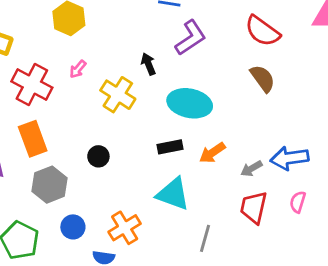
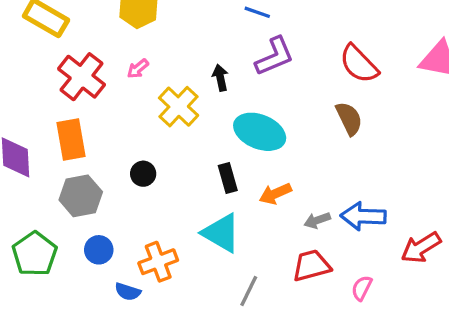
black rectangle: (170, 147) -> (228, 178), turned 75
pink semicircle: (298, 202) -> (362, 288), moved
red trapezoid: (254, 207) -> (311, 266), turned 52

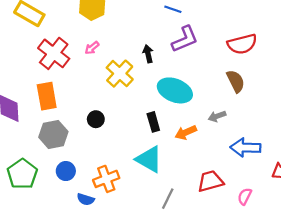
red semicircle: (359, 64) -> (242, 44), turned -60
gray arrow: (317, 220) -> (217, 116), moved

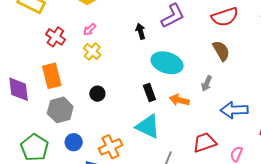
red cross: (54, 53) -> (55, 37), size x0.7
yellow cross: (120, 74) -> (92, 51), moved, size x0.7
gray arrow: (217, 116) -> (207, 83), turned -42
orange arrow: (186, 132) -> (179, 100), turned 42

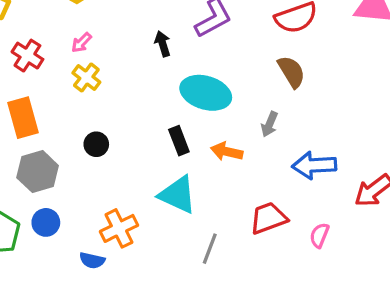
blue circle: (74, 142) -> (46, 222), moved

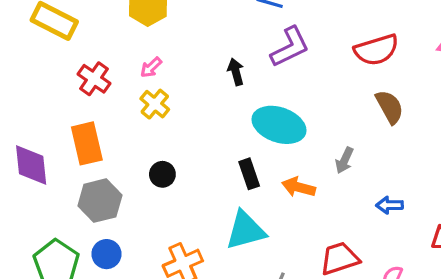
brown semicircle: (291, 72) -> (390, 107), moved
blue arrow: (314, 165) -> (390, 205), size x0.6
cyan triangle: (178, 195) -> (246, 230), turned -42

